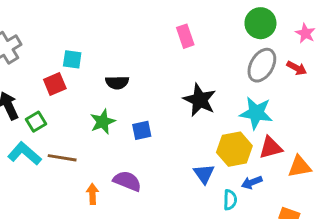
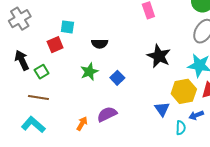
blue square: (142, 130) -> (117, 78), turned -32
cyan L-shape: (24, 153) -> (33, 125), moved
brown line: (62, 158) -> (38, 98), moved
purple semicircle: (127, 181) -> (107, 114), turned -48
orange arrow: (92, 194) -> (82, 124), turned 32

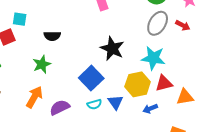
blue square: (117, 78) -> (91, 78), moved, size x1.6
orange arrow: (82, 124) -> (34, 97), moved, size x1.5
cyan semicircle: (181, 128) -> (94, 104), moved, turned 72

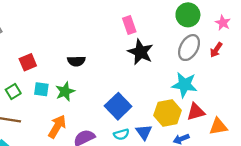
cyan square: (20, 19) -> (41, 89), moved
red arrow: (183, 25) -> (216, 50), turned 96
black star: (112, 49) -> (141, 52), moved

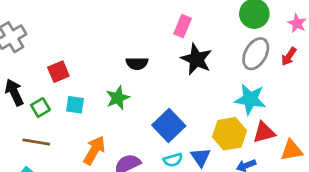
pink rectangle: (129, 25) -> (183, 26), turned 42
black semicircle: (76, 61) -> (137, 63), moved
green star: (65, 92) -> (118, 98), moved

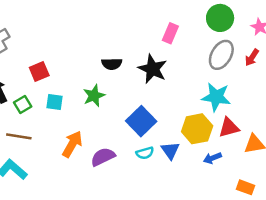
pink rectangle: (183, 26) -> (170, 33), moved
black star: (196, 59) -> (153, 69), moved

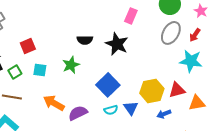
cyan star: (216, 97) -> (191, 61), moved
orange arrow: (72, 144) -> (54, 103), turned -90

